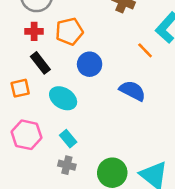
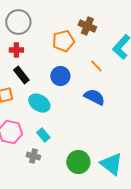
orange pentagon: (69, 31) -> (63, 41), moved
orange line: (145, 50) -> (96, 66), moved
gray cross: (67, 165) -> (33, 156), moved

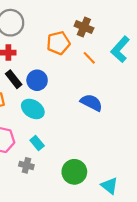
orange line: (96, 66) -> (89, 58), moved
blue circle: (60, 76) -> (37, 80), moved
cyan triangle: (111, 164) -> (109, 186), moved, size x0.7

